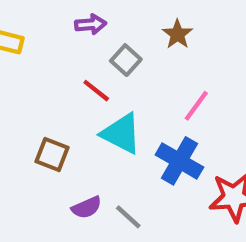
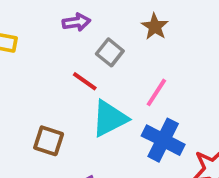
pink line: (196, 106) -> (156, 92), moved
cyan triangle: (121, 134) -> (110, 119), turned -51

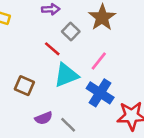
brown star: (155, 27) -> (102, 17), size x1.5

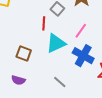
red line: (52, 49) -> (44, 23), turned 56
purple semicircle: (44, 118) -> (18, 80), moved, turned 40

